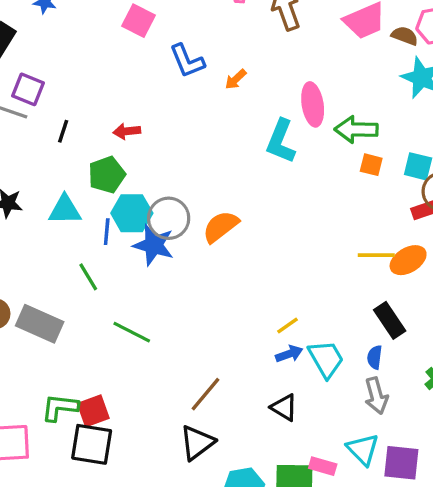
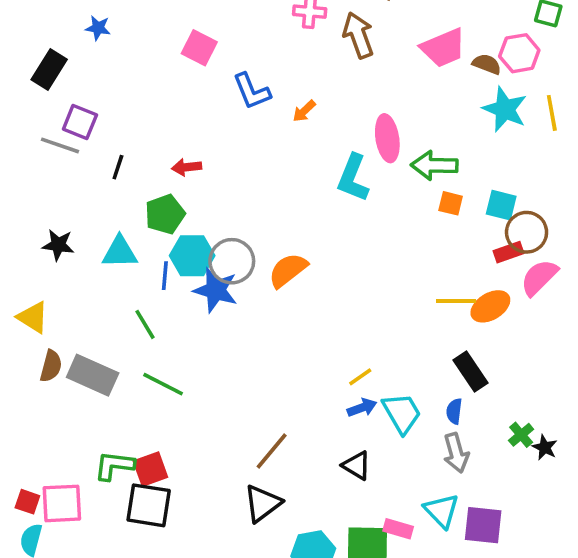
green line: (132, 332) -> (163, 384), moved

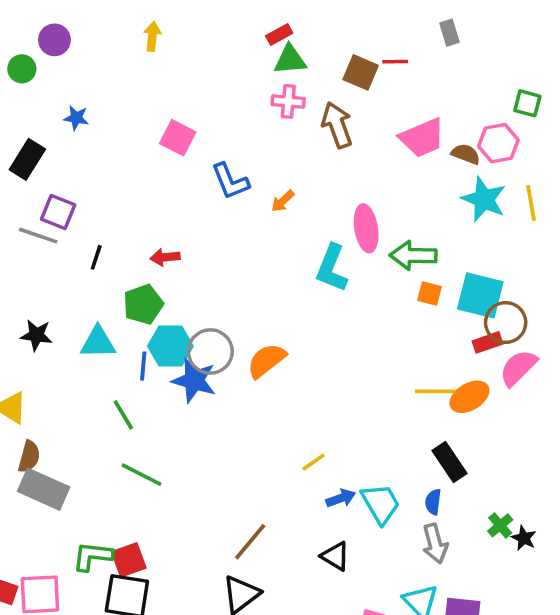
cyan square: (501, 205) -> (480, 295), size x1.5
gray rectangle: (93, 375) -> (44, 489), moved
yellow line: (360, 377) -> (314, 462), moved

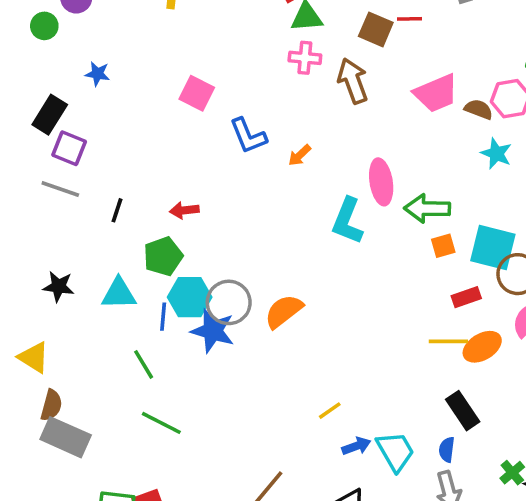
cyan star: (484, 199) -> (496, 154), size x0.7
purple square: (58, 212) -> (69, 148), moved
orange square: (430, 294) -> (443, 246), turned -30
red rectangle: (488, 342) -> (466, 297), moved

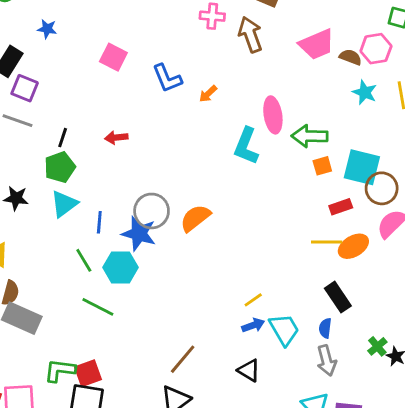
pink square: (197, 93) -> (113, 57), moved
green pentagon: (163, 256) -> (60, 167), moved
cyan triangle: (119, 294) -> (64, 204), turned -36
cyan hexagon: (190, 297) -> (121, 267), moved
yellow line: (330, 411) -> (253, 300), moved

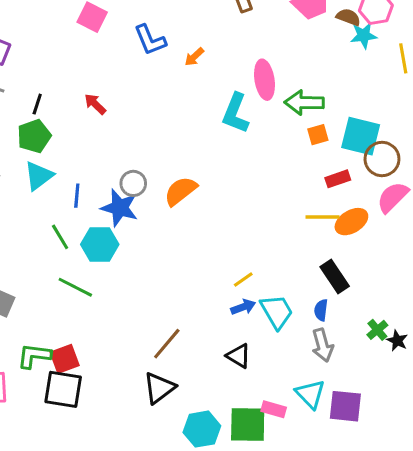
cyan star: (365, 92) -> (364, 35), moved, turned -30
red arrow: (116, 138) -> (95, 104), turned 50
gray circle: (152, 211) -> (133, 183), size x0.7

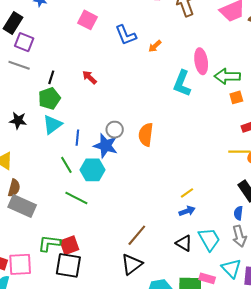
orange semicircle: (181, 191) -> (146, 135), turned -45
cyan trapezoid: (277, 312) -> (209, 239), moved

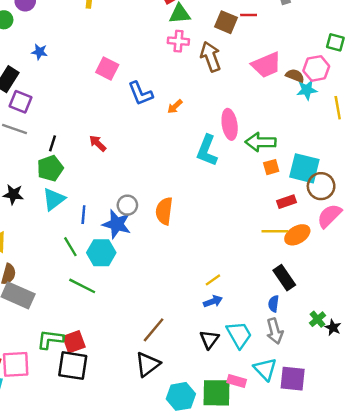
pink square: (87, 20) -> (107, 68), moved
black triangle: (184, 243) -> (209, 339), turned 36

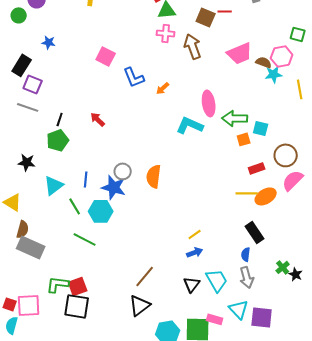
cyan L-shape: (207, 150) -> (190, 125), turned 92
cyan square: (304, 168) -> (261, 128), moved, size x0.6
cyan triangle: (54, 199) -> (54, 185), moved

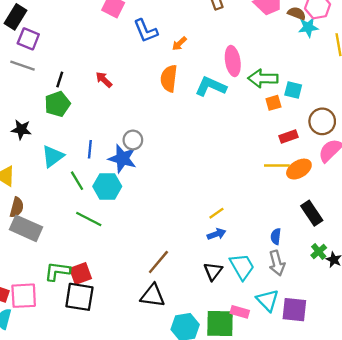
orange semicircle: (154, 176) -> (169, 78), moved
black rectangle: (255, 232) -> (312, 213), moved
black triangle: (140, 305) -> (153, 296), turned 45

